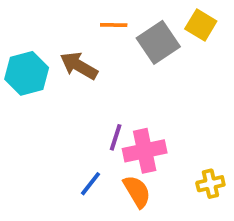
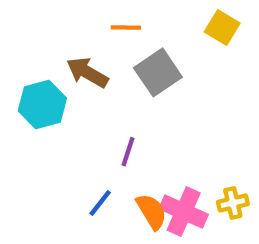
gray square: (158, 42) -> (158, 72), moved
cyan hexagon: (27, 73) -> (42, 105), moved
pink cross: (145, 151) -> (184, 212), moved, turned 36

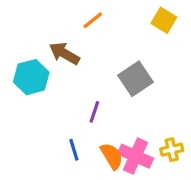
orange line: (126, 27) -> (93, 20), turned -40
gray square: (158, 72) -> (135, 79), moved
blue line: (100, 203) -> (74, 150), turned -55

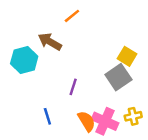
yellow square: (164, 20) -> (127, 56), moved
gray square: (135, 79) -> (118, 77), moved
blue line: (74, 150) -> (47, 116), moved

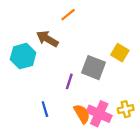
gray square: (118, 77) -> (93, 68), moved, turned -35

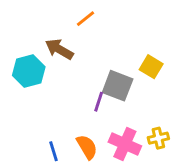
purple line: (69, 81) -> (99, 102), moved
blue line: (45, 109) -> (53, 151), moved
orange semicircle: (82, 114) -> (87, 147), moved

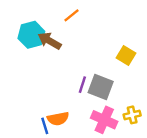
cyan hexagon: (29, 71) -> (31, 35), moved
gray square: (118, 86) -> (101, 87), moved
orange semicircle: (87, 147) -> (58, 119), moved, turned 110

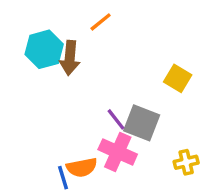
brown arrow: (50, 41) -> (70, 58), turned -115
purple line: (82, 85) -> (116, 119), turned -56
pink cross: (104, 120) -> (118, 152), moved

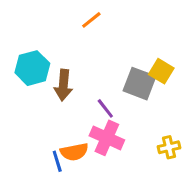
cyan hexagon: (44, 49) -> (32, 68), moved
brown arrow: (70, 58) -> (63, 85), moved
gray square: (142, 123) -> (139, 84), moved

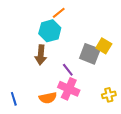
cyan hexagon: (32, 68) -> (50, 31), moved
blue line: (57, 161) -> (14, 99), moved

